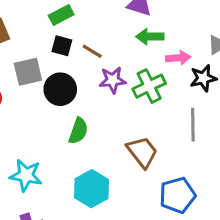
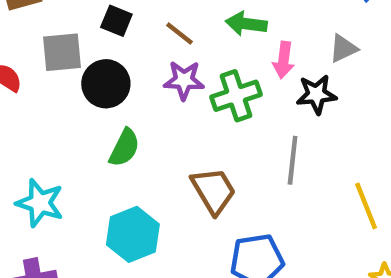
brown line: (92, 51) -> (180, 34), moved
pink arrow: (178, 58) -> (284, 60), turned 95

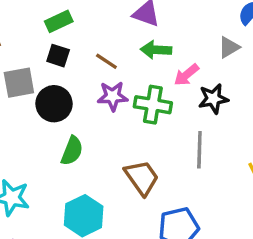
gray triangle: (343, 48) -> (229, 47), moved
pink arrow: (284, 60) -> (186, 75), turned 48
green cross: (236, 96) -> (153, 105), turned 33

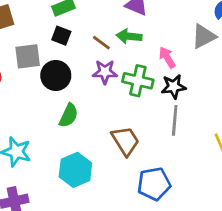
gray triangle: (229, 47) -> (204, 36), size x1.4
green arrow: (156, 50) -> (129, 36), moved
pink arrow: (186, 75) -> (167, 57), turned 95
black star: (213, 99) -> (174, 87), moved

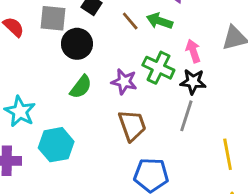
purple star: (105, 72) -> (124, 82), moved
cyan hexagon: (75, 170) -> (56, 145), moved

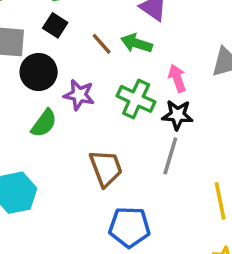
purple star: (124, 82) -> (79, 95), moved

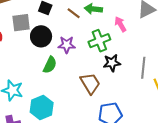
green cross: (136, 99) -> (99, 41), turned -35
black star: (178, 115) -> (112, 63), moved
gray line: (170, 156) -> (143, 68), moved

